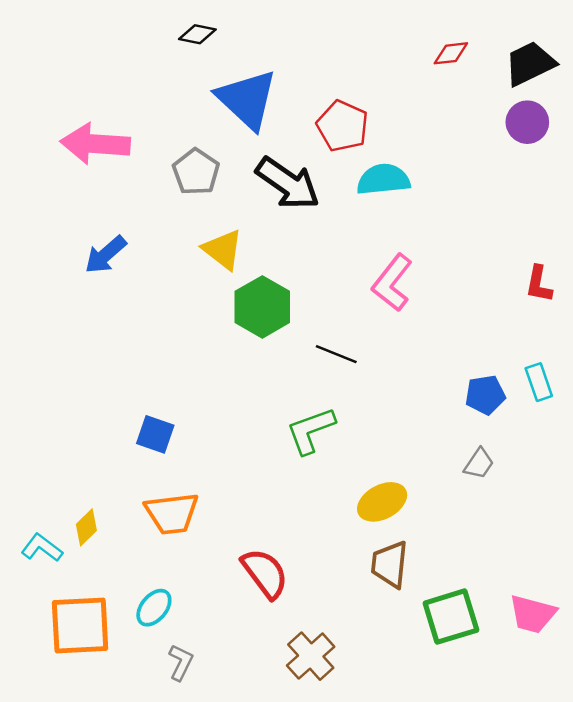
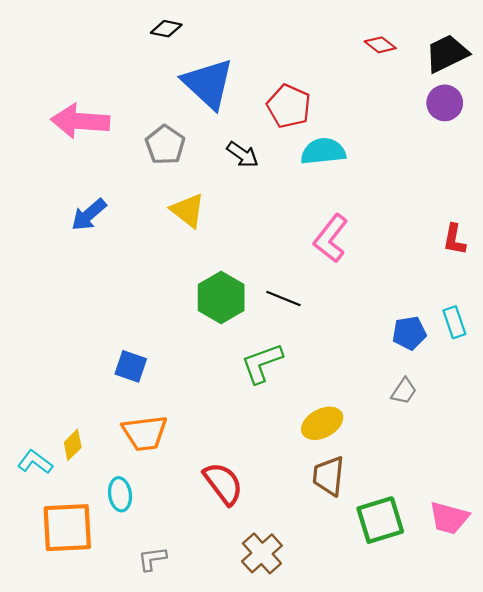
red diamond: (451, 53) -> (380, 45), turned 44
black arrow: (288, 183) -> (243, 155), size x0.6
green hexagon: (262, 307) -> (221, 298), moved
cyan ellipse: (154, 608) -> (120, 494), moved, turned -48
gray L-shape: (181, 662) -> (152, 559), turned -124

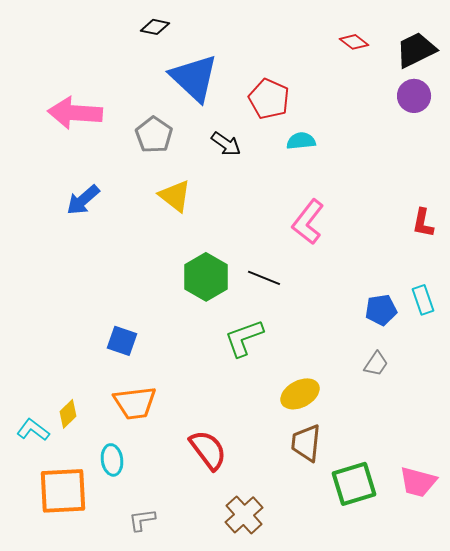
cyan semicircle: (323, 151) -> (301, 141), size x0.7

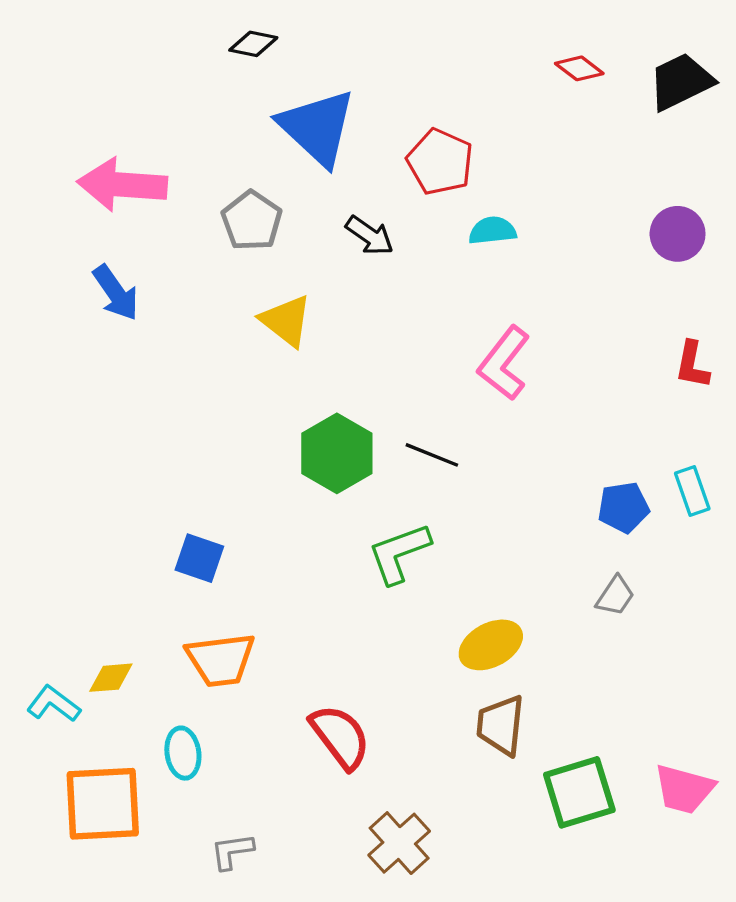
purple circle: (414, 96) -> (678, 234), moved
blue arrow: (83, 200) -> (116, 293), moved, turned -84
yellow diamond: (68, 414) -> (111, 678), turned 40

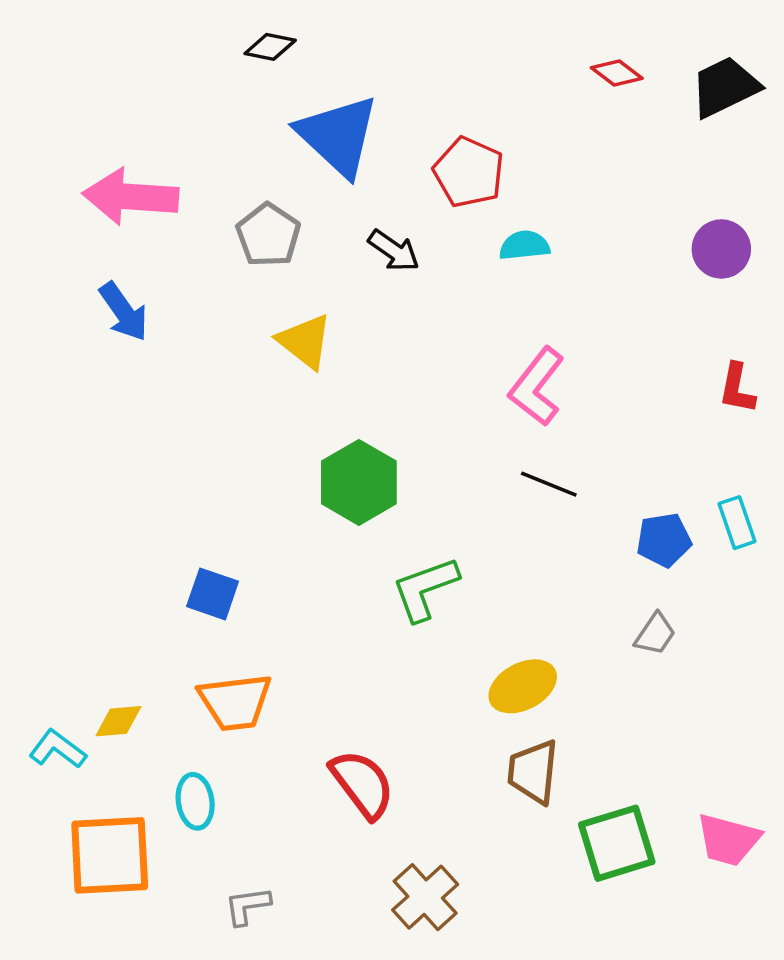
black line: (432, 455) -> (549, 484), moved

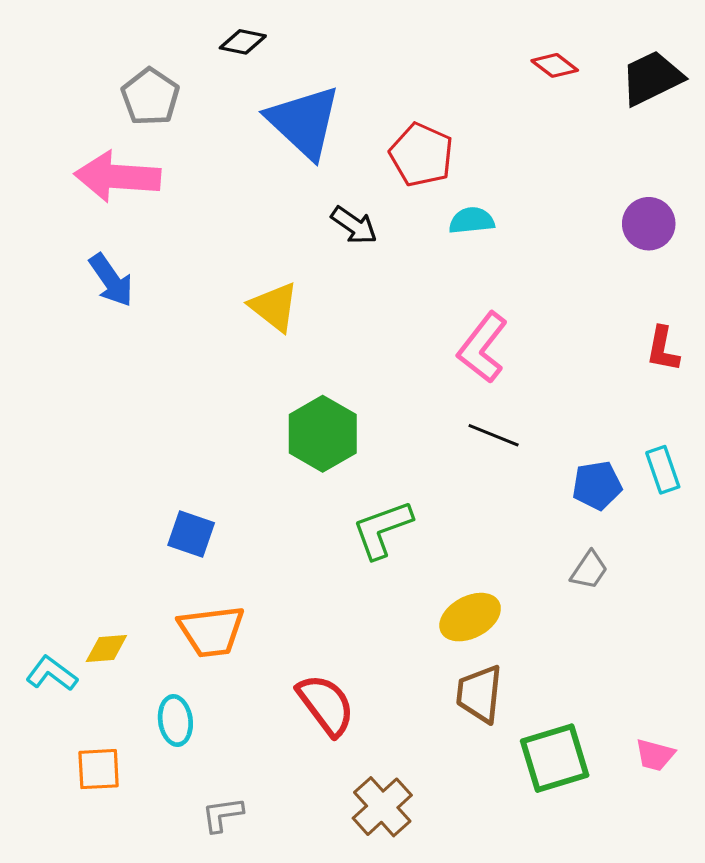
gray pentagon: (268, 235) -> (150, 97), moved
pink trapezoid: (728, 840) -> (655, 755), size x0.7
orange square: (110, 855) -> (99, 769), size x0.6

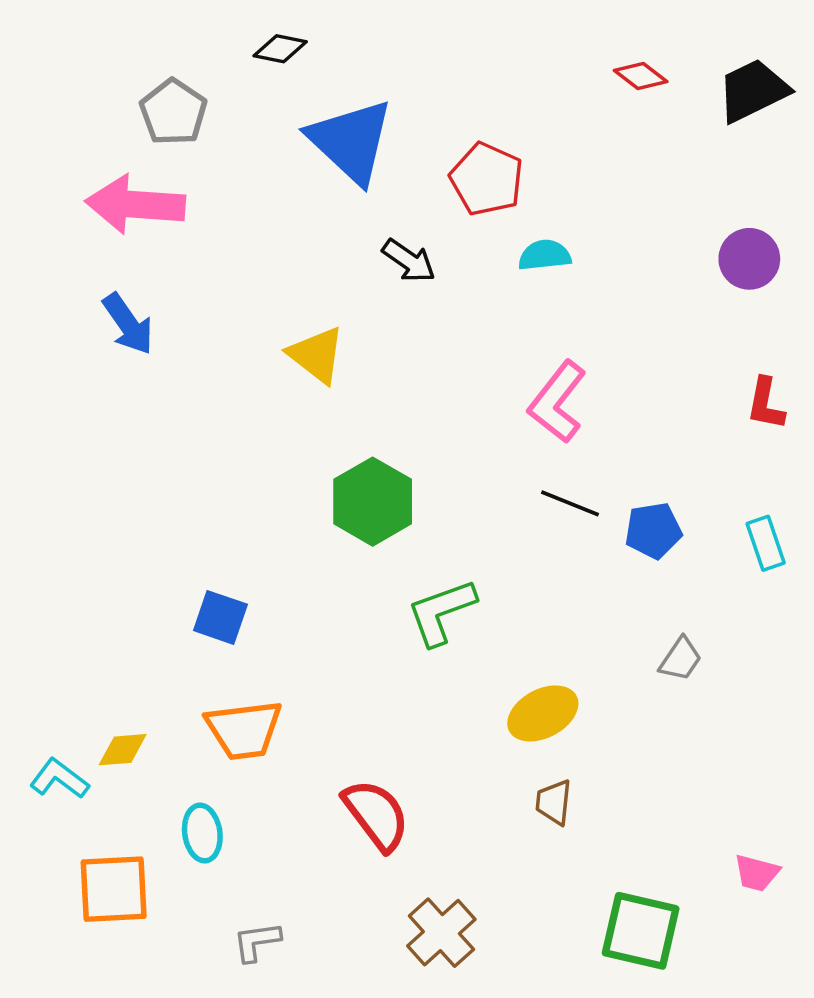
blue pentagon: (597, 485) -> (653, 531), moved
brown trapezoid: (479, 694) -> (554, 802), size x0.7
green square: (555, 758) -> (641, 931), moved, turned 30
orange square: (99, 769) -> (114, 889), size x1.4

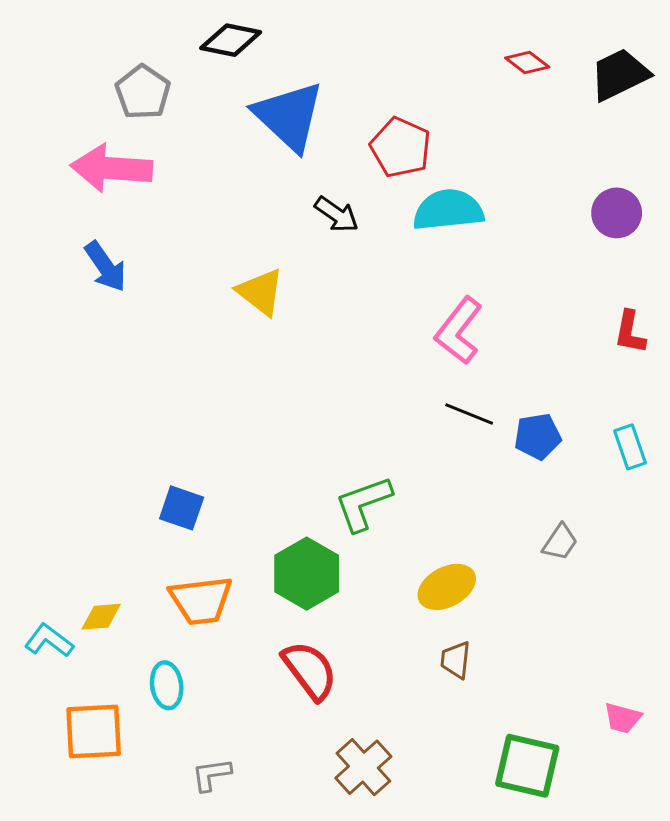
black diamond: (280, 49) -> (231, 40), size x1.4
cyan semicircle: (545, 255) -> (448, 210), size x1.6
green hexagon: (373, 502) -> (307, 574), moved

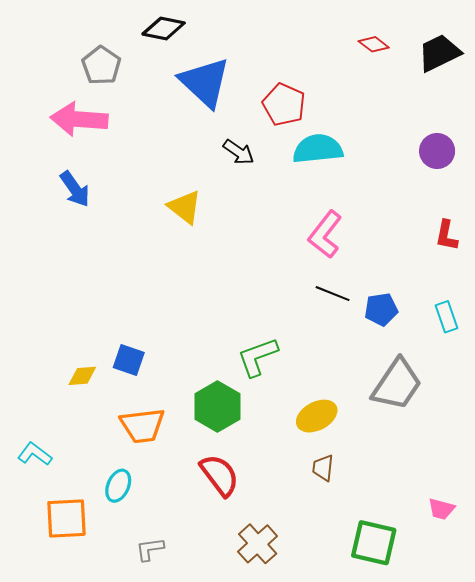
gray trapezoid: (560, 542) -> (397, 384), size x2.0
yellow diamond: (101, 617) -> (82, 376), moved
cyan ellipse: (167, 685) -> (118, 486), turned 32

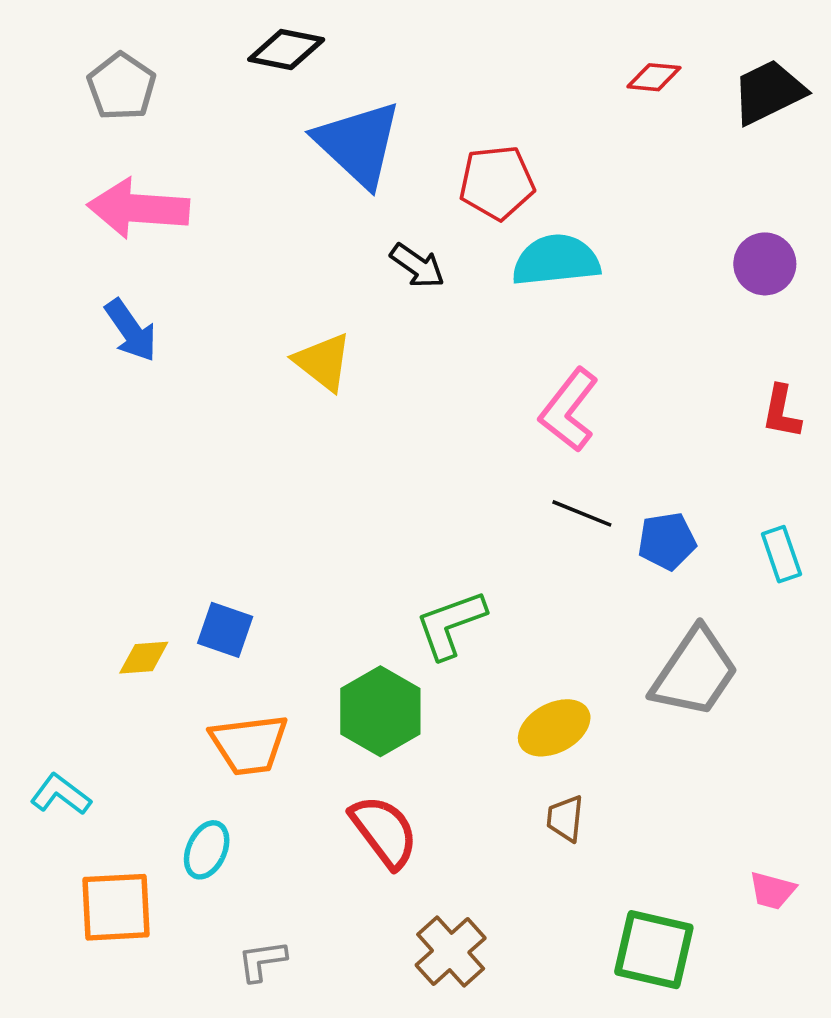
red diamond: (374, 44) -> (654, 77), turned -32
gray pentagon: (101, 65) -> (122, 86), moved
red pentagon: (284, 105) -> (497, 183), turned -30

